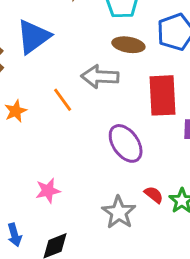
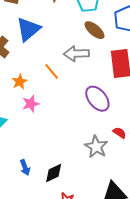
brown ellipse: (128, 45) -> (95, 30), turned 35
pink star: (48, 191) -> (31, 104), moved

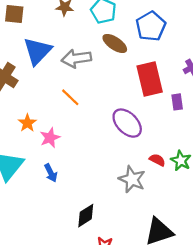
gray arrow: (76, 54) -> (76, 58), moved
orange star: (20, 82) -> (27, 123), moved
blue arrow: (25, 167) -> (51, 173), moved

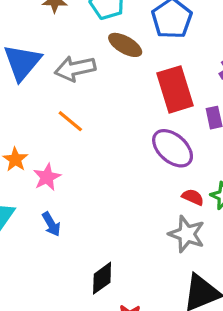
purple ellipse: (127, 123) -> (173, 148), moved
gray star: (132, 179) -> (187, 234), moved

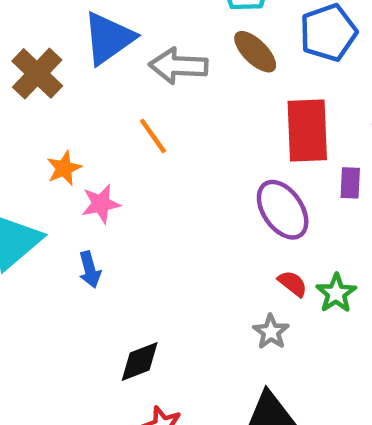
gray star: (187, 234) -> (271, 332), size x0.7

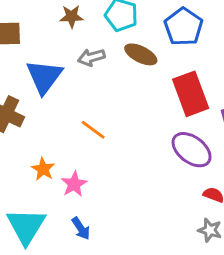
gray arrow: (178, 66) -> (91, 57), moved, size x0.7

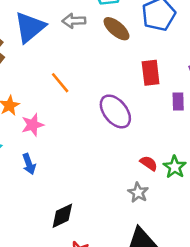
red rectangle: (191, 94) -> (151, 73), size x0.7
purple ellipse: (192, 150) -> (115, 111), moved

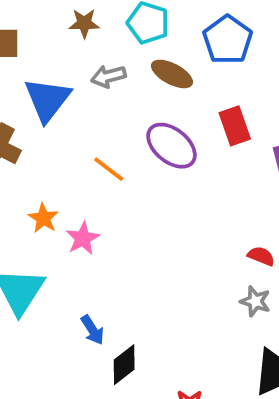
purple ellipse: (115, 111) -> (171, 146), moved
blue arrow: (29, 164) -> (93, 330), moved
black diamond: (62, 216) -> (124, 365), moved

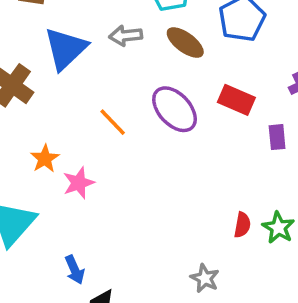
red rectangle: (235, 126) -> (236, 100), turned -56
red semicircle: (261, 256) -> (242, 225), turned 70
gray star: (255, 301) -> (205, 278), moved

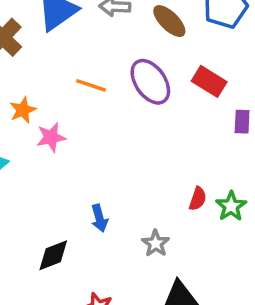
orange line: (113, 122) -> (91, 85), turned -36
blue arrow: (75, 270) -> (99, 218), moved

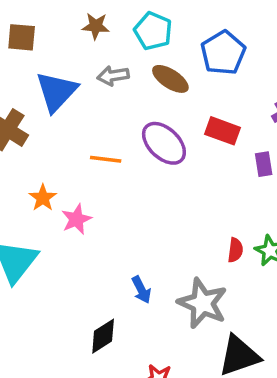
gray star: (156, 243) -> (203, 303), size x1.8

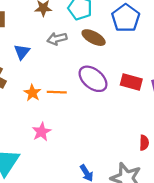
blue triangle: (56, 92) -> (22, 52), size x0.6
red rectangle: (222, 131) -> (131, 82), moved
orange star: (43, 198) -> (32, 93), moved

